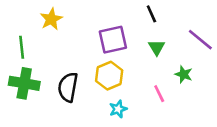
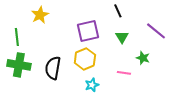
pink line: (159, 94) -> (124, 73), turned -56

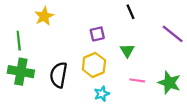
purple square: (88, 31) -> (97, 34), size x0.6
green triangle: (122, 37) -> (127, 51), moved
green star: (143, 58) -> (169, 83), moved, size x1.5

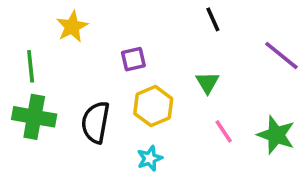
purple square: (97, 34) -> (133, 59), moved
pink line: (137, 80) -> (224, 131), turned 48
cyan star: (102, 94) -> (150, 158), moved

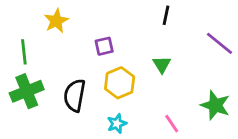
black line: (213, 19) -> (166, 15), turned 36
green cross: (34, 117) -> (27, 91), turned -32
pink line: (224, 131) -> (172, 124), moved

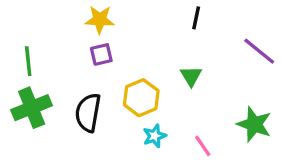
yellow star: (56, 21) -> (100, 20), moved, turned 30
purple square: (104, 46) -> (101, 54), moved
cyan star: (117, 124) -> (155, 136), moved

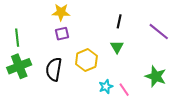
black line: (196, 18) -> (119, 21), moved
cyan star: (155, 136) -> (106, 87), moved

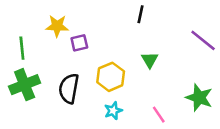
yellow star: (61, 12) -> (57, 26), moved
black line: (119, 21) -> (141, 14), moved
cyan star: (106, 87) -> (113, 111), moved

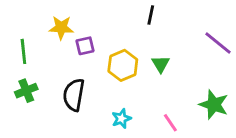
yellow hexagon: (111, 77) -> (123, 65), moved
green cross: (25, 85) -> (26, 91), size x0.7

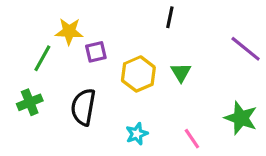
green line: (23, 51) -> (42, 58), moved, turned 35

